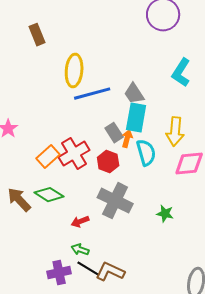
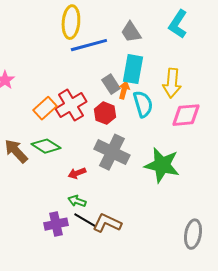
gray trapezoid: (134, 94) -> (131, 32), moved
green star: (165, 214) -> (162, 165), size x2.0

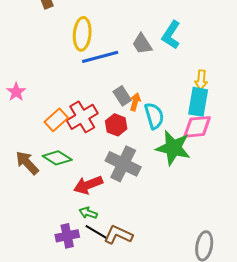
cyan L-shape: (178, 24) -> (171, 35), moved
cyan rectangle: (133, 69) -> (198, 102), moved
yellow arrow: (172, 83) -> (201, 80), moved, size x0.7
green star: (162, 165) -> (173, 148), moved
red arrow: (77, 173) -> (88, 185), size x1.6

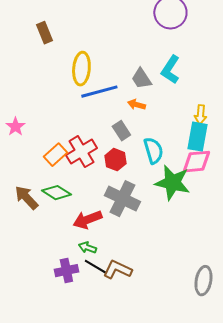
orange arrow: (135, 102) -> (136, 105), moved, turned -90

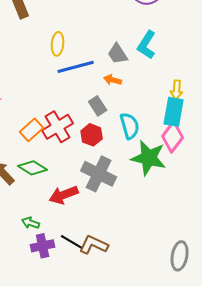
yellow ellipse: (81, 69) -> (58, 44), size x0.7
pink diamond: (196, 162) -> (173, 137), turned -48
green arrow: (87, 248) -> (31, 223), moved

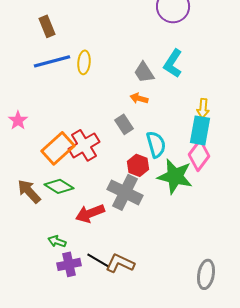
blue line: (76, 67) -> (52, 61), moved
orange rectangle: (32, 130) -> (58, 148), size x1.4
red hexagon: (92, 135) -> (138, 165), moved

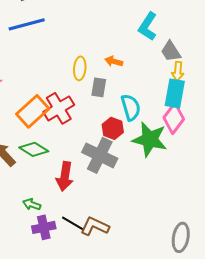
yellow ellipse: (84, 62) -> (80, 68), moved
gray trapezoid: (144, 72) -> (171, 51), moved
gray rectangle: (124, 124) -> (99, 87), turned 42
red arrow: (90, 213) -> (65, 176), turned -60

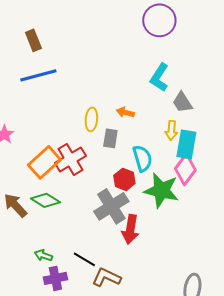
yellow arrow: (178, 71) -> (171, 130), moved
gray cross: (100, 155) -> (111, 206), turned 32
red arrow: (65, 176) -> (130, 229), moved
black line: (73, 223) -> (84, 259), moved

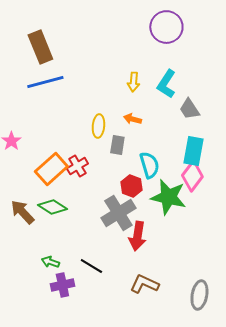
brown rectangle: (33, 40) -> (40, 47), size x1.5
yellow arrow: (171, 130) -> (133, 82), moved
red cross: (70, 159) -> (77, 166), size x0.7
brown L-shape: (106, 277) -> (144, 284), moved

